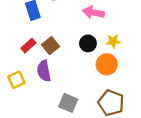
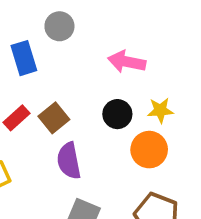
purple semicircle: (44, 71) -> (69, 161), moved

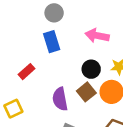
blue rectangle: (24, 58) -> (52, 42), moved
brown square: (54, 118) -> (86, 92), moved

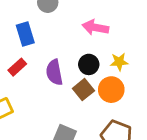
blue rectangle: (52, 42) -> (25, 34), moved
purple semicircle: (60, 99) -> (54, 72), moved

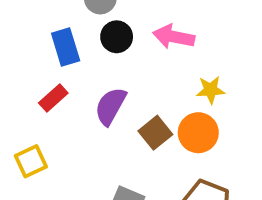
black circle: (89, 64) -> (117, 37), moved
purple semicircle: (54, 72) -> (110, 106), turned 40

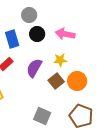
yellow star: (211, 90) -> (60, 60), moved

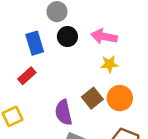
yellow star: (60, 60) -> (109, 64), moved
purple semicircle: (34, 68) -> (64, 112), moved, turned -42

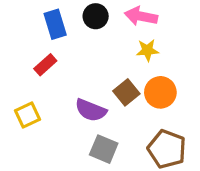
purple semicircle: (64, 112) -> (91, 110), turned -55

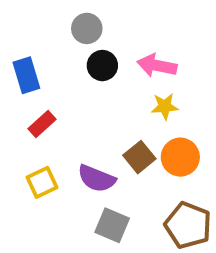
blue rectangle: (55, 24) -> (26, 75), moved
yellow square: (28, 115) -> (42, 182), moved

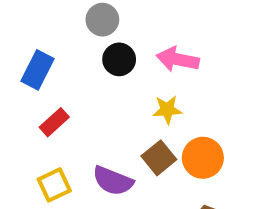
blue rectangle: (26, 75) -> (37, 70), turned 44
yellow star: (165, 106) -> (167, 110), moved

